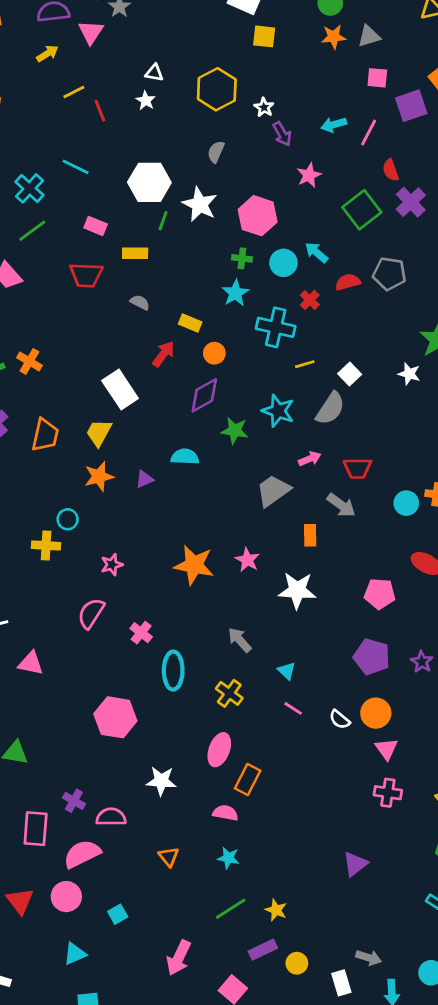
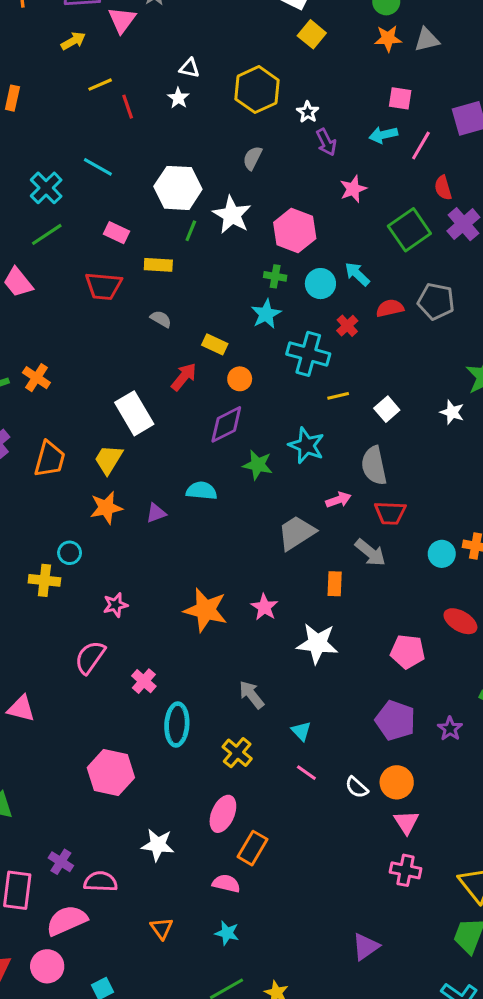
yellow square: (264, 36) -> (312, 34), turned 30
pink square: (377, 78) -> (400, 98), moved
gray semicircle: (330, 408) -> (374, 466), moved, turned 132

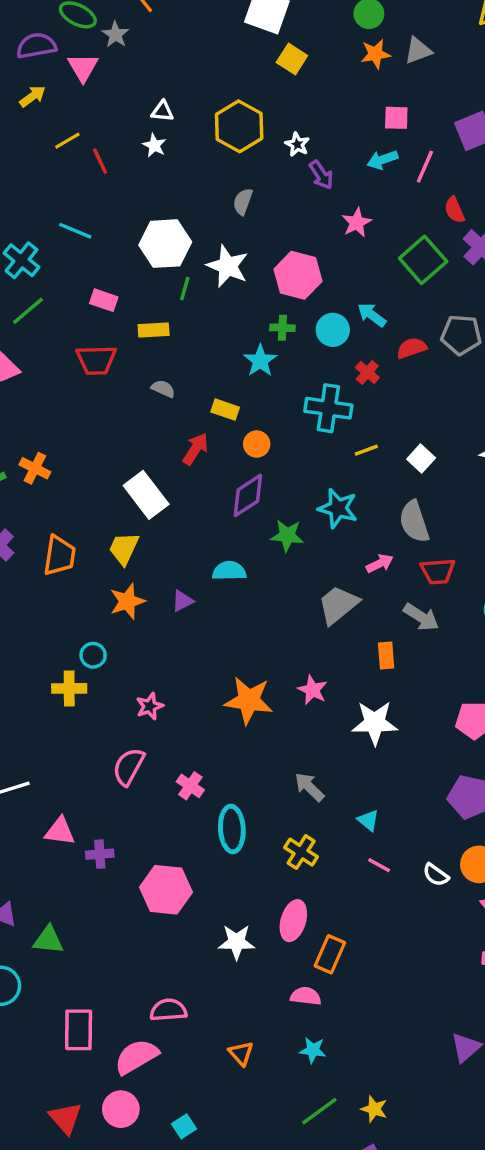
cyan star: (266, 314) -> (260, 361), moved
white star: (158, 845) -> (237, 942), moved
purple cross: (61, 862) -> (100, 854), moved, turned -30

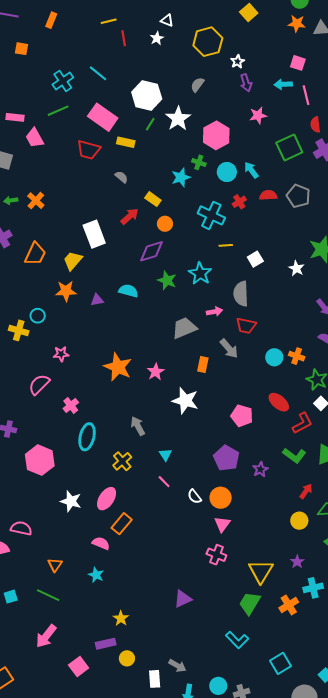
pink line: (425, 167) -> (306, 95), turned -54
pink rectangle: (104, 300) -> (103, 117), size x1.8
green line: (319, 1111) -> (48, 595), moved, turned 45

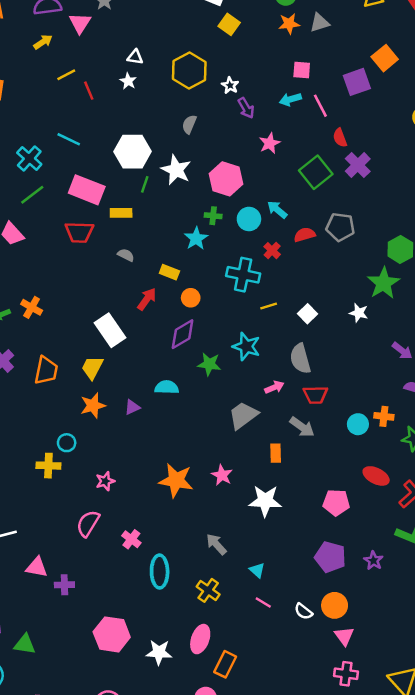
pink hexagon: (40, 460) -> (112, 634), moved

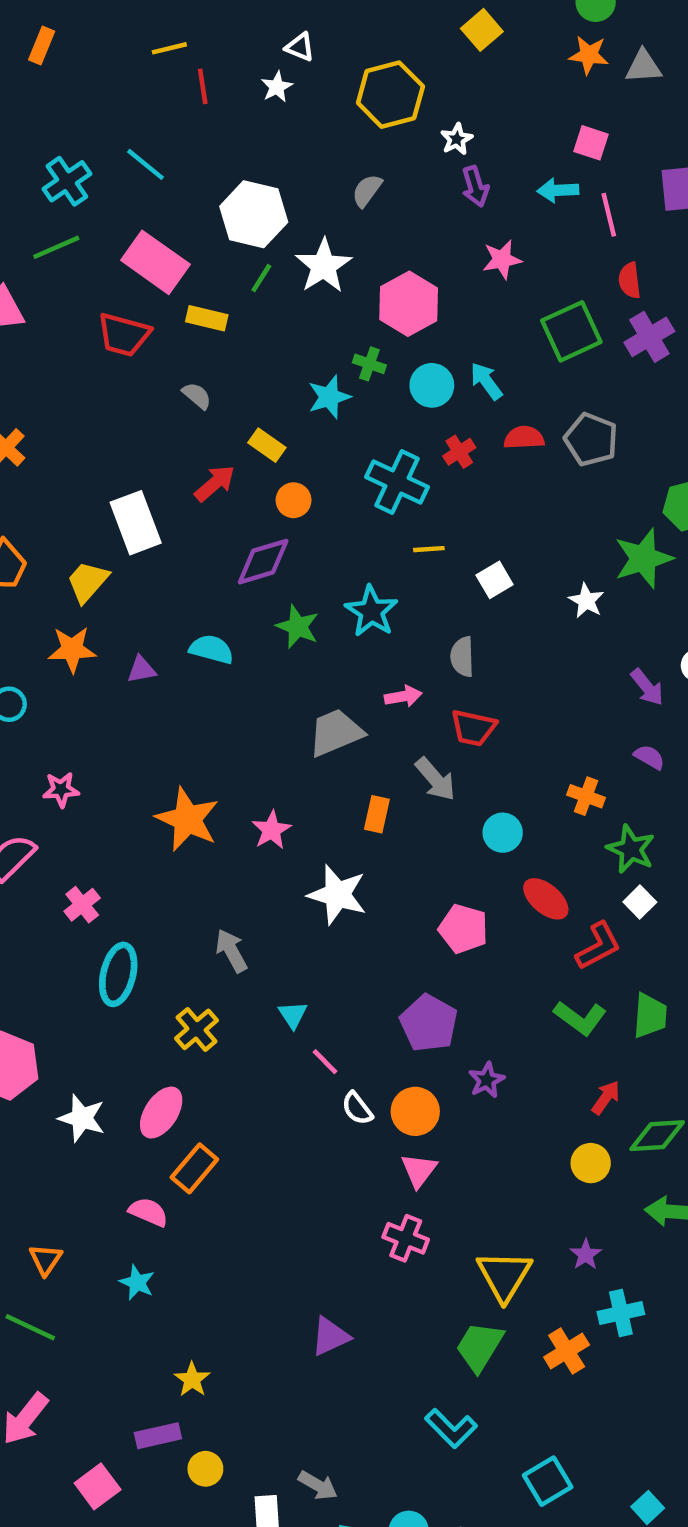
gray semicircle: (300, 359) -> (462, 657), size x0.7
cyan circle: (358, 424) -> (503, 833), moved
purple star: (373, 561) -> (487, 1080), moved
pink line: (263, 602) -> (325, 1062), moved

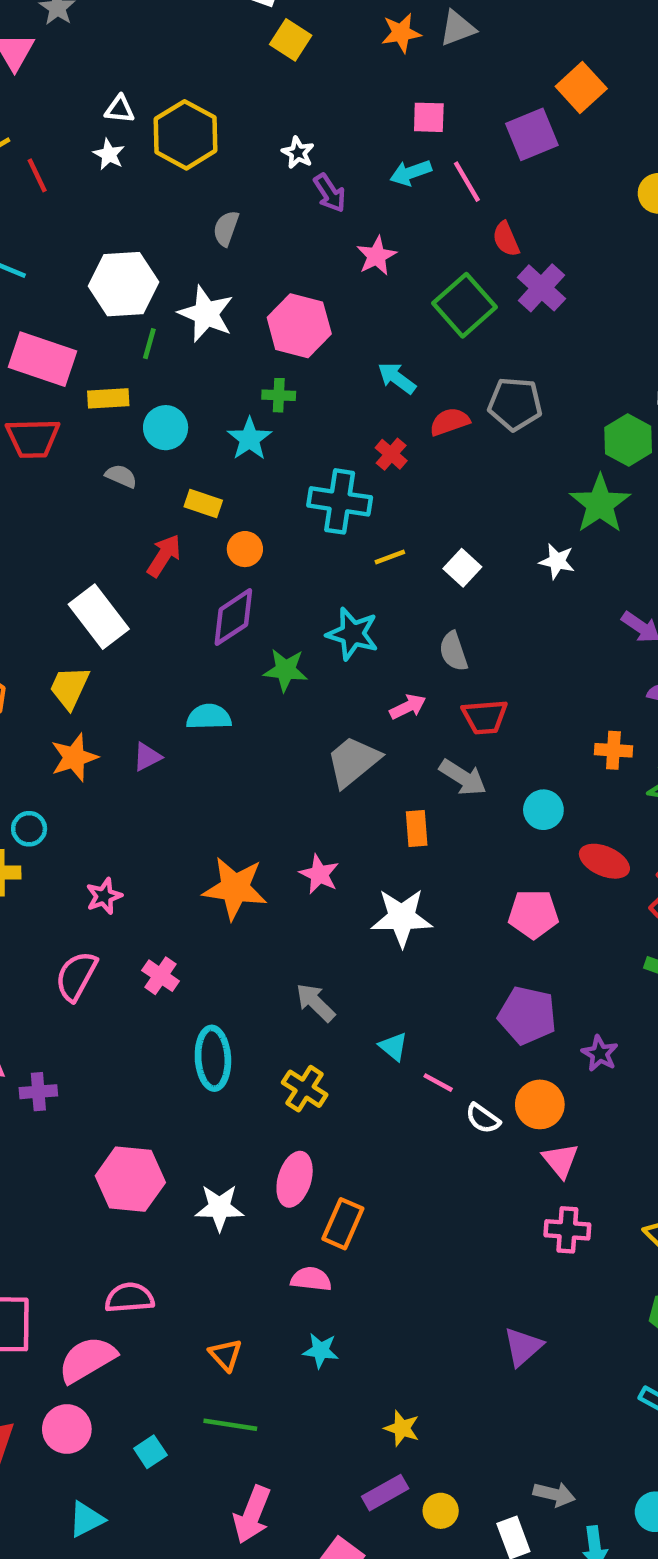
yellow hexagon: (390, 95) -> (185, 135), moved
cyan circle: (432, 385) -> (166, 428), moved
pink cross: (82, 905) -> (161, 976), moved

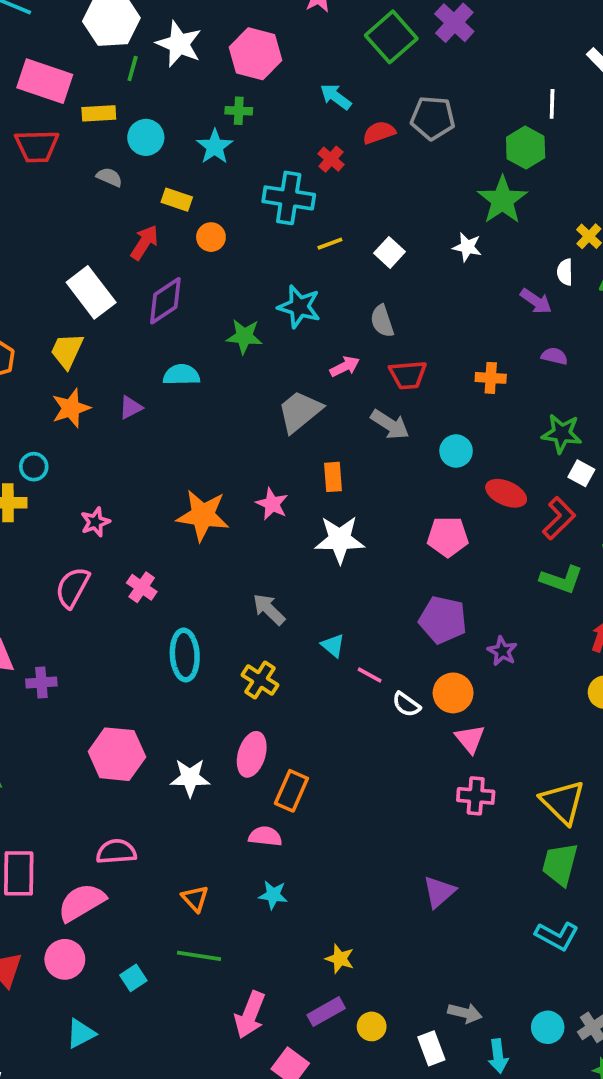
purple diamond: (233, 617) -> (165, 301), moved
orange cross: (613, 750) -> (491, 378), moved
orange rectangle: (417, 828) -> (333, 477), moved
pink arrow: (252, 1515) -> (250, 1015), moved

